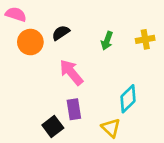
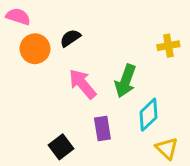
green arrow: (107, 41) -> (125, 81), moved, size x1.5
purple rectangle: (74, 109) -> (102, 128), moved
yellow triangle: (111, 128) -> (167, 148), moved

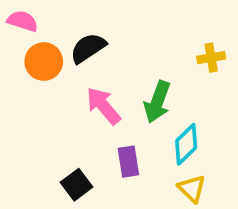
black semicircle: (70, 38) -> (88, 48), size x1.4
yellow triangle: (167, 148) -> (192, 189), moved

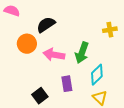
orange circle: (44, 62) -> (27, 44), moved
pink arrow: (103, 106) -> (54, 55), turned -40

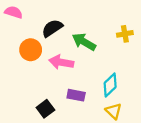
green arrow: (82, 53) -> (84, 42), moved, turned 100
purple rectangle: (67, 84) -> (76, 95), turned -70

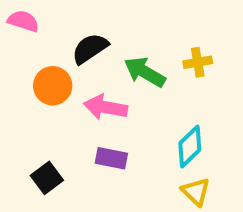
yellow cross: (125, 34) -> (198, 62), moved
purple rectangle: (76, 95) -> (111, 158), moved
black square: (45, 109) -> (47, 178), moved

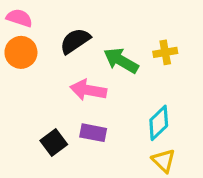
orange circle: (53, 86) -> (21, 52), moved
black square: (47, 178) -> (54, 143), moved

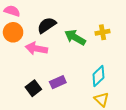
pink arrow: (88, 90) -> (36, 49), moved
purple rectangle: (93, 133) -> (58, 82), turned -35

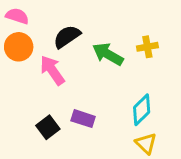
pink arrow: (36, 49) -> (52, 70), turned 45
purple rectangle: (58, 82) -> (83, 119), turned 42

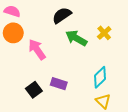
black semicircle: (67, 37) -> (62, 15), moved
yellow cross: (147, 47) -> (104, 33), turned -32

